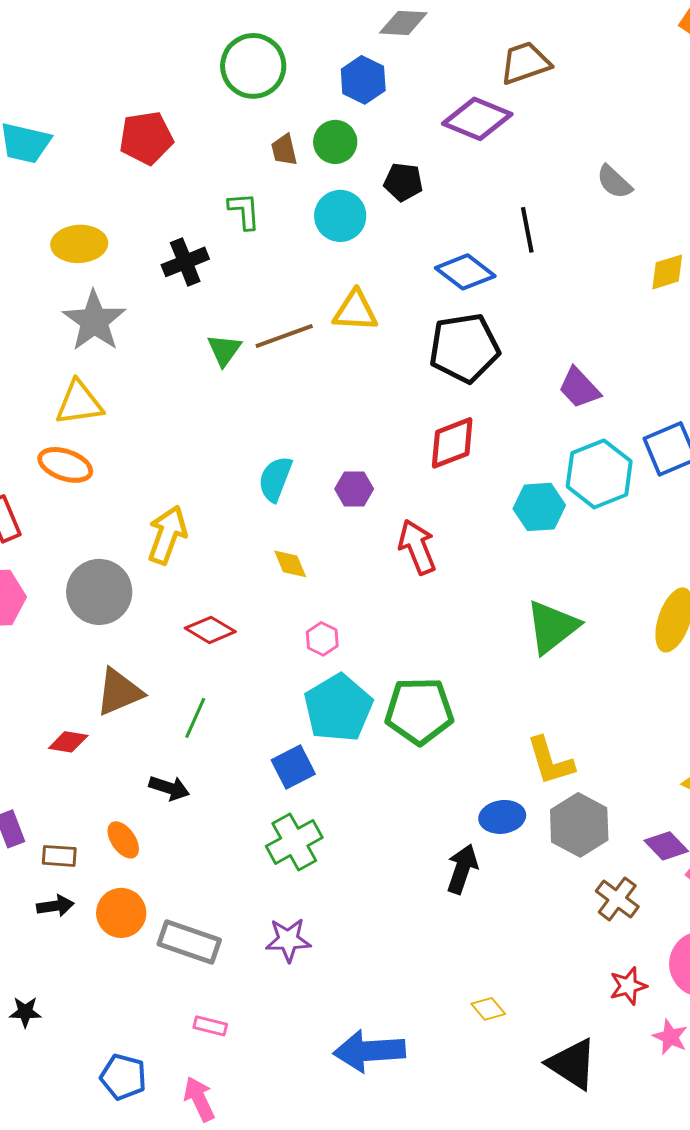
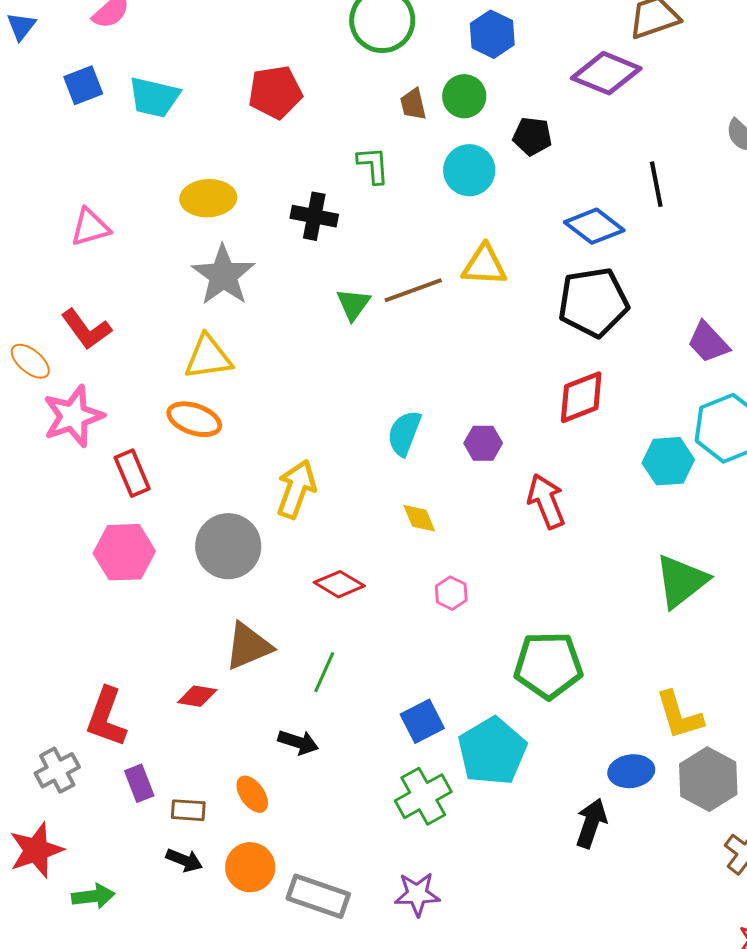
black cross: (185, 262) -> (314, 216), turned 33
cyan pentagon: (338, 708) -> (492, 751), moved
black arrow: (55, 906) -> (184, 860), turned 30

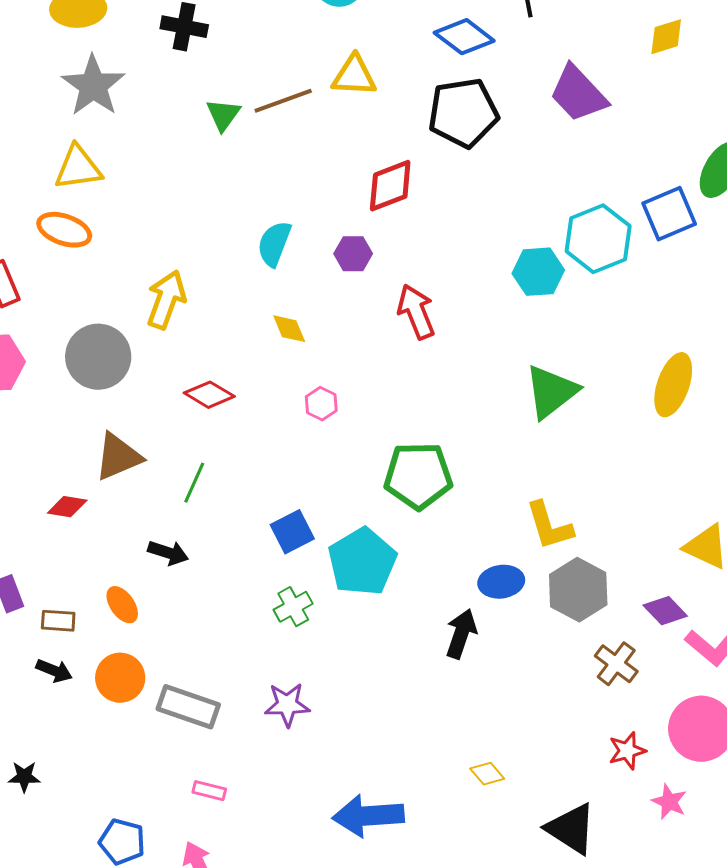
purple trapezoid: (708, 342) -> (578, 94), moved, size x1.4
red diamond: (581, 397) -> (390, 186), moved
green cross: (423, 796) -> (293, 607), size x0.7

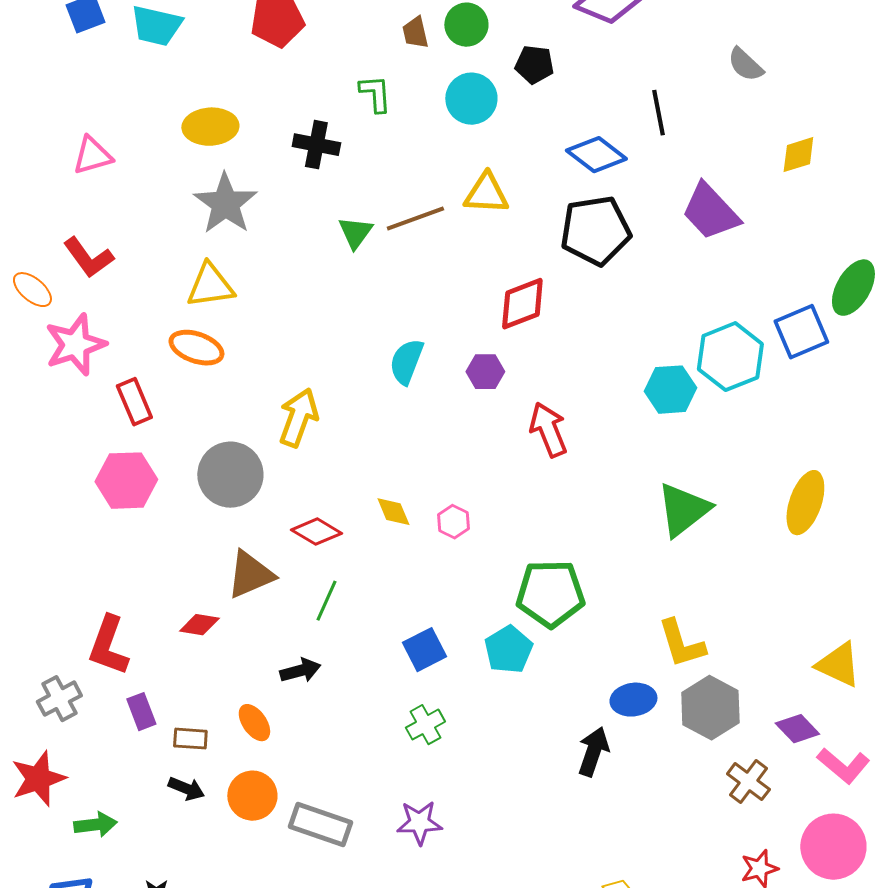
yellow diamond: (289, 329) -> (393, 512), moved
red diamond: (209, 395) -> (316, 532), moved
black arrow: (168, 553) -> (300, 671), turned -33
cyan pentagon: (362, 562) -> (508, 650), moved, size x0.7

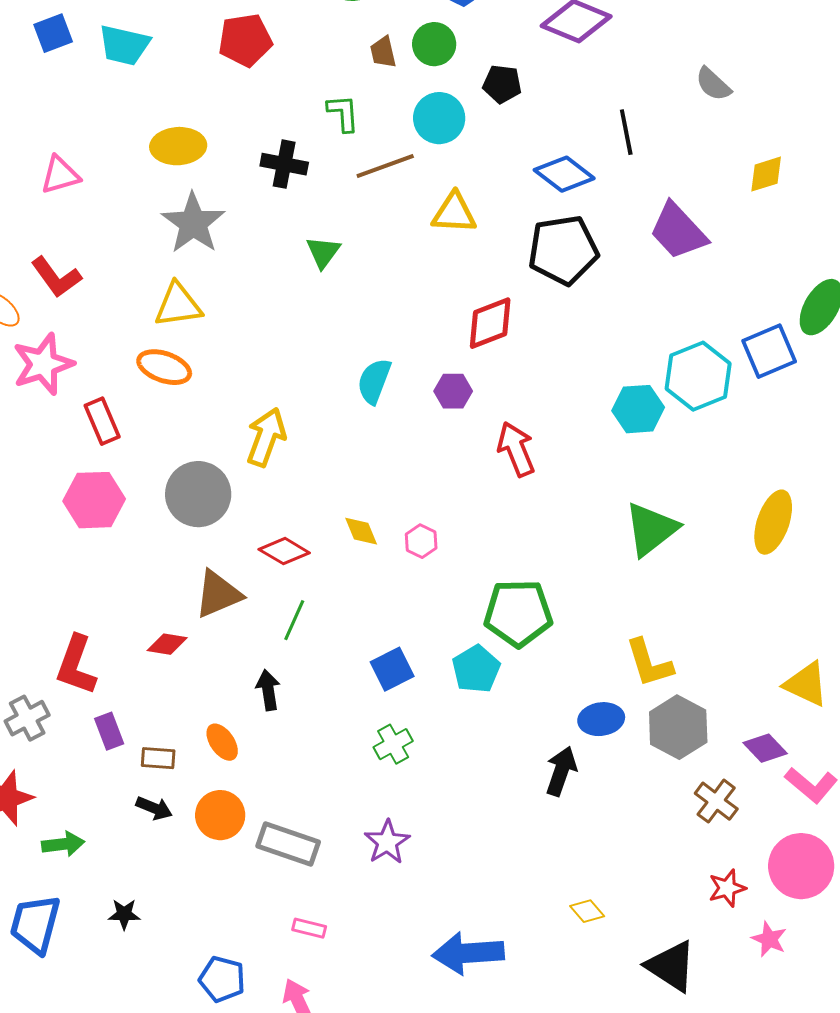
brown line: (415, 219) -> (385, 166), moved
black arrow: (300, 671) -> (268, 690), turned -84
purple star: (419, 823) -> (387, 842), turned -30

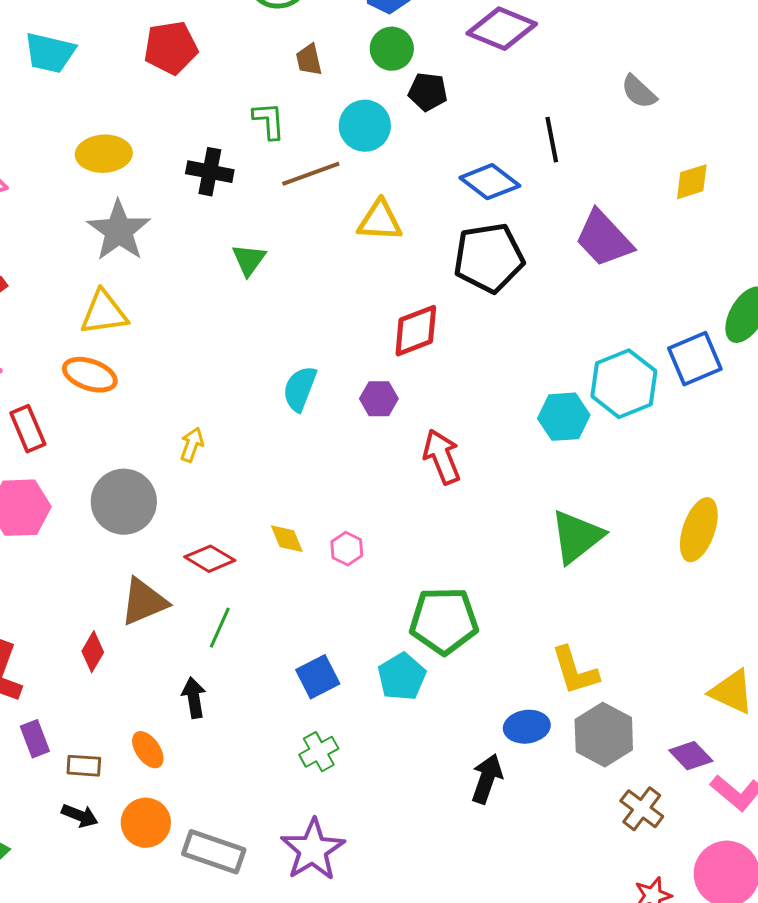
green circle: (434, 44) -> (392, 49), moved
yellow arrow: (266, 437) -> (192, 445), size x0.6
red diamond: (167, 644) -> (93, 652), turned -69
purple star: (387, 842) -> (313, 850), size x1.4

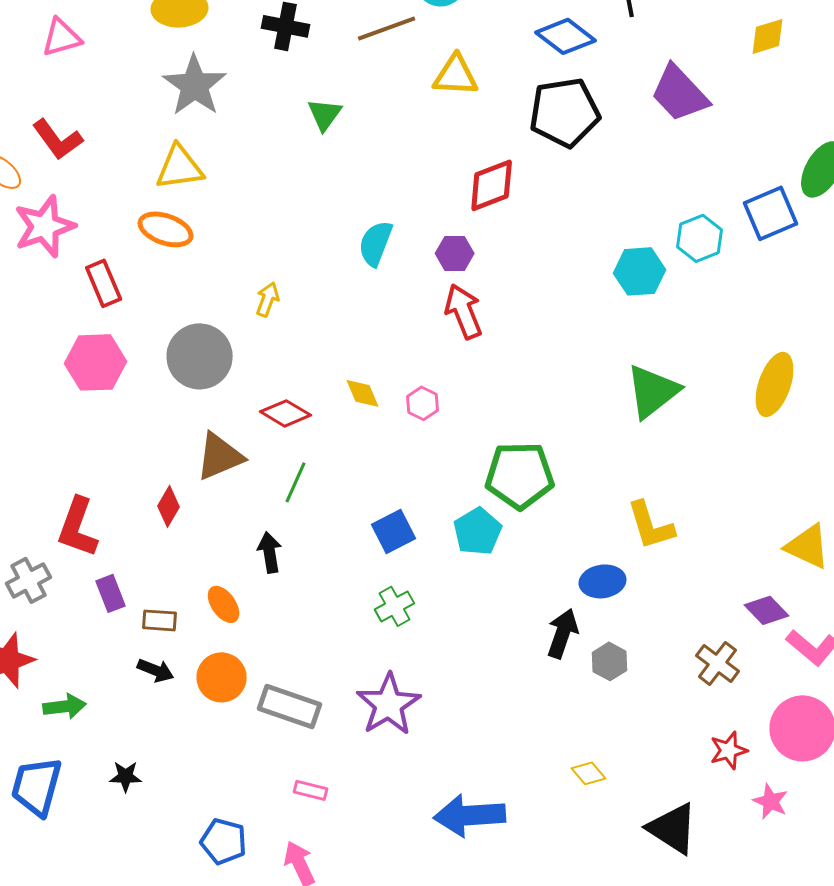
cyan hexagon: (624, 384) -> (700, 238), size x0.7
red arrow: (442, 457) -> (464, 311), moved
gray hexagon: (604, 735) -> (610, 661), moved, size x0.6

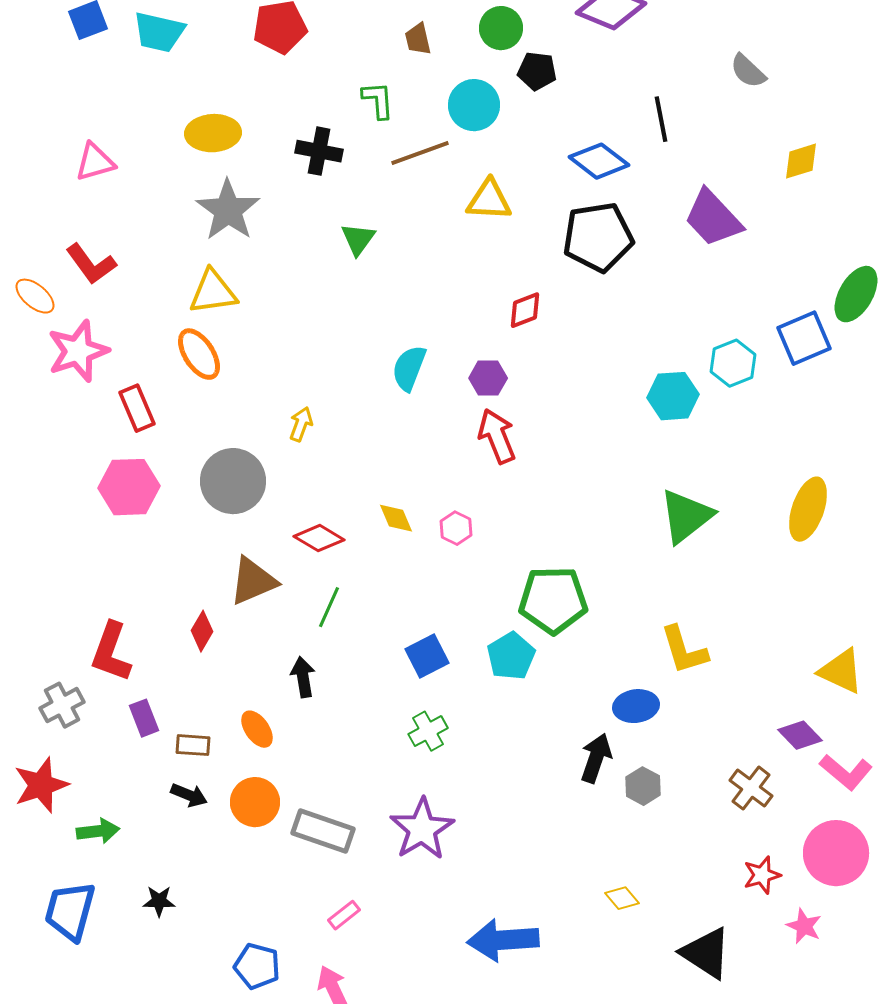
red diamond: (492, 185) -> (525, 310), size x0.7
orange ellipse: (166, 229) -> (199, 354), turned 38
pink rectangle: (311, 790) -> (344, 915), turned -52

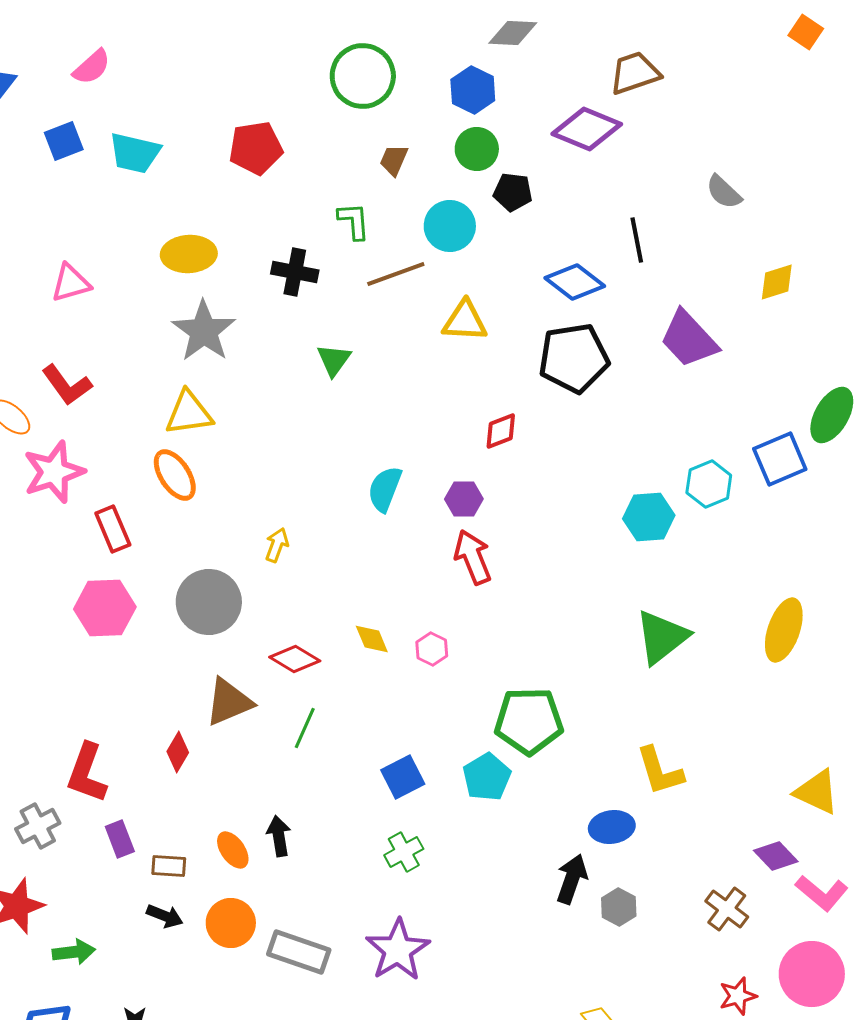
brown trapezoid: (418, 39) -> (394, 160), turned 36
black arrow: (303, 677) -> (279, 836), moved

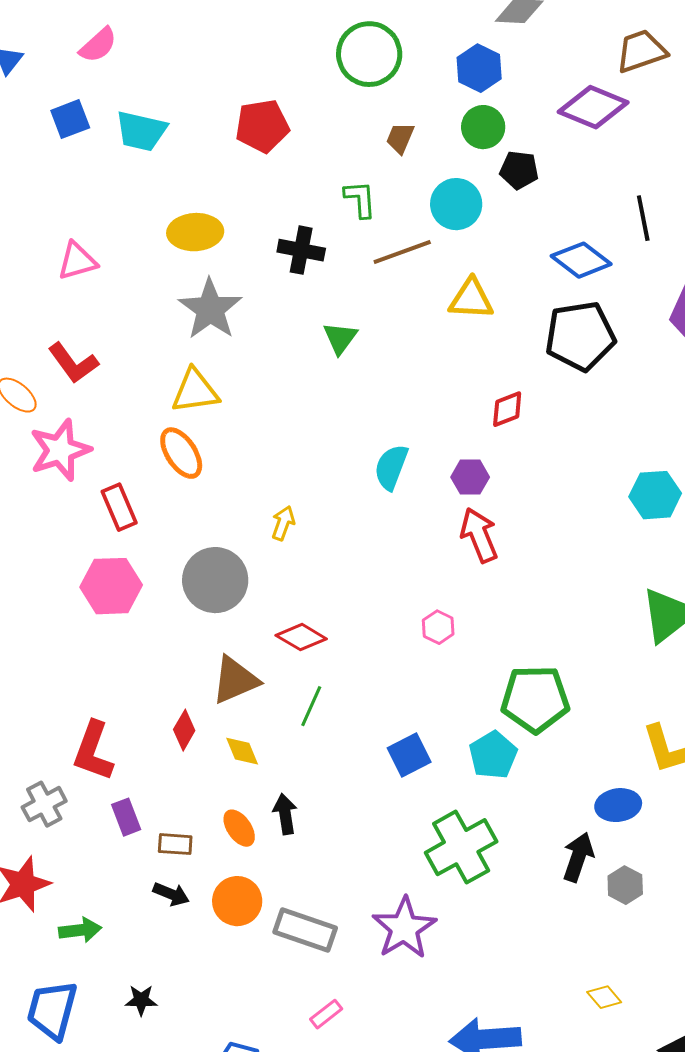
yellow diamond: (372, 639) -> (242, 751), moved
green cross: (404, 852) -> (461, 847), moved, size x1.8

